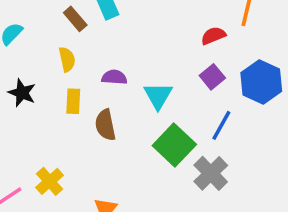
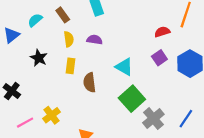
brown rectangle: (75, 19) -> (63, 15), moved
purple semicircle: (114, 77) -> (95, 40), moved
cyan triangle: (158, 96) -> (124, 67), turned -36
blue line: (221, 125) -> (186, 119), moved

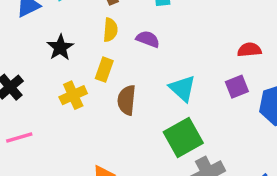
yellow cross: (51, 115) -> (73, 95), moved

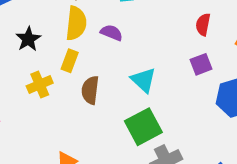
yellow semicircle: (110, 30) -> (76, 23), size x1.5
red semicircle: (249, 50) -> (203, 24), moved, turned -75
purple square: (237, 87) -> (201, 64), moved

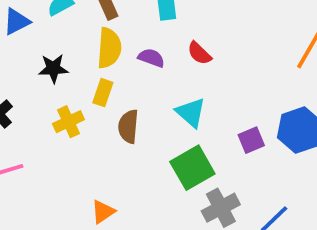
red semicircle: (203, 24) -> (199, 53), moved, turned -55
black star: (28, 39) -> (53, 68), turned 30
purple square: (201, 64) -> (251, 140), moved

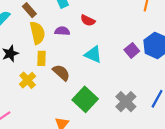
brown semicircle: (128, 126) -> (61, 73), turned 144
purple square: (251, 140) -> (132, 50), moved
green square: (192, 168) -> (85, 99), moved

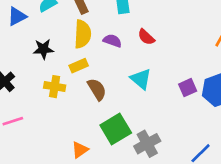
yellow rectangle: (41, 58) -> (79, 66), turned 48
yellow cross: (28, 80) -> (55, 87), turned 35
gray cross: (126, 102) -> (147, 144), moved

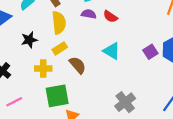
purple semicircle: (112, 41) -> (89, 14), moved
green square: (116, 129) -> (57, 96), moved, turned 30

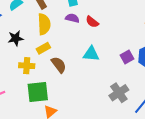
cyan triangle: (112, 51) -> (91, 54), turned -30
gray cross: (125, 102) -> (119, 93), moved

